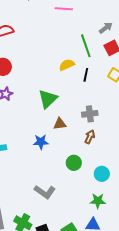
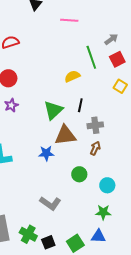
black line: (86, 75) -> (80, 105), moved
brown triangle: (60, 124) -> (65, 135), size x1.6

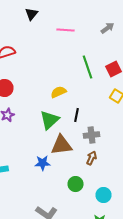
gray arrow: (111, 39) -> (108, 28), moved
yellow semicircle: (72, 76) -> (58, 92), moved

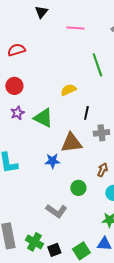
green triangle: (50, 120) -> (43, 118), moved, turned -50
brown arrow: (92, 158) -> (102, 170), moved
green circle: (76, 184) -> (78, 188), moved

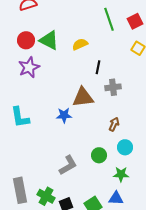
purple star: (17, 113) -> (29, 67), size x1.5
green triangle: (43, 118) -> (49, 40), moved
green circle: (78, 188) -> (99, 155), moved
gray L-shape: (56, 211) -> (68, 165), turned -65

